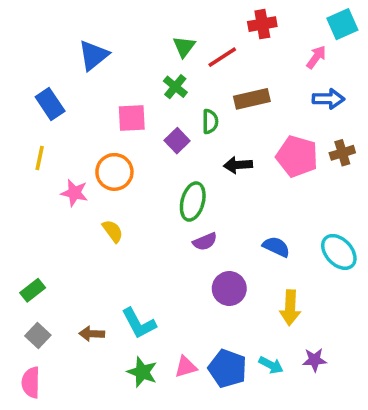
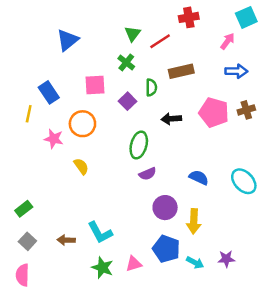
blue rectangle: (50, 104) -> (49, 92), moved
yellow arrow: (290, 308) -> (194, 221), moved
blue pentagon: (227, 369) -> (166, 249), moved

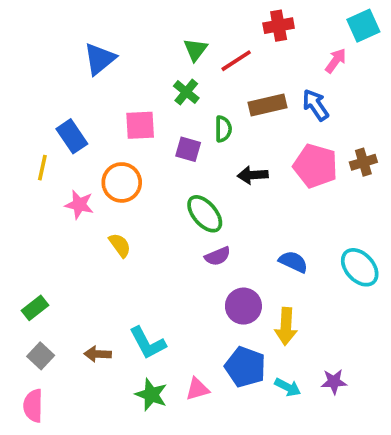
blue arrow: (236, 71) -> (315, 105), moved, turned -125
purple square: (127, 101) -> (188, 149), turned -30
green ellipse: (139, 145) -> (205, 214), turned -56

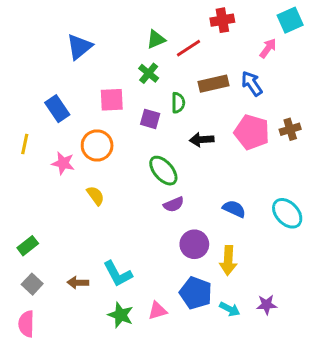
green triangle: (196, 50) -> (156, 39), turned 30
yellow line: (42, 168) -> (25, 144), moved

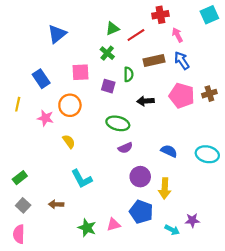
pink arrow: (268, 48) -> (177, 35), moved, turned -64
green ellipse: (163, 171) -> (118, 123), turned -35
cyan ellipse: (287, 213) -> (207, 154), turned -35
cyan L-shape: (118, 274) -> (82, 179), moved
cyan arrow: (230, 309) -> (172, 230), moved

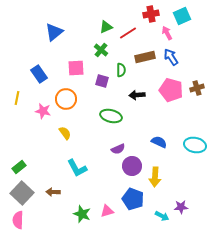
cyan square: (209, 15) -> (182, 16), moved
purple semicircle: (125, 148) -> (118, 149), moved
gray square: (23, 205) -> (22, 193), size x1.6

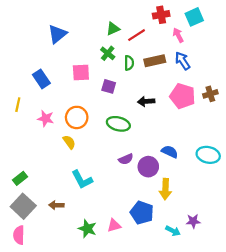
green semicircle: (121, 70) -> (129, 63), moved
orange circle: (66, 99) -> (77, 117), moved
purple circle: (132, 166) -> (148, 167), moved

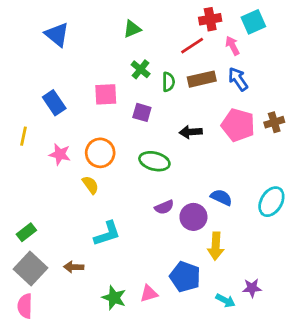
green triangle: (113, 29) -> (132, 29), moved
blue triangle: (57, 34) -> (57, 35), moved, turned -42
red line: (137, 35) -> (192, 46), moved
cyan ellipse: (208, 155) -> (271, 202), turned -70
cyan L-shape: (82, 179) -> (107, 234), turned -80

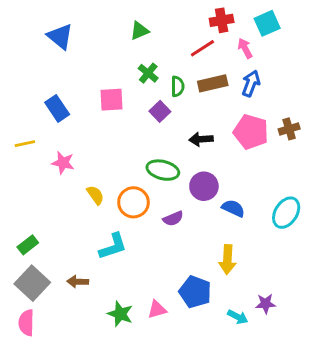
blue arrow: (238, 79) -> (251, 83), turned 55
purple square: (142, 112) -> (160, 111), moved, turned 30
yellow line: (24, 136) -> (25, 144), turned 66
orange circle: (100, 153) -> (133, 202), moved
purple circle: (193, 217) -> (204, 186), moved

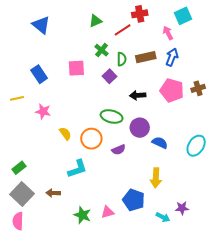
red cross: (222, 20) -> (140, 14), moved
red line: (202, 48) -> (123, 30), moved

